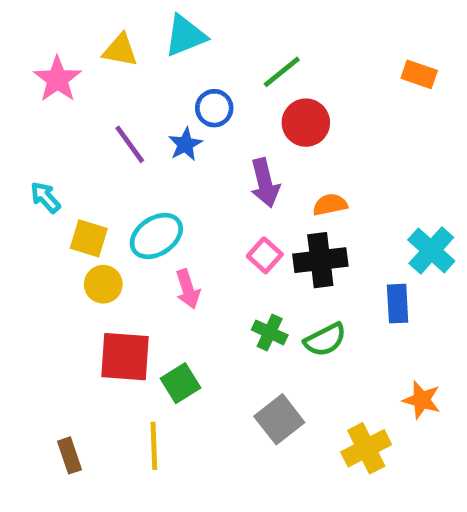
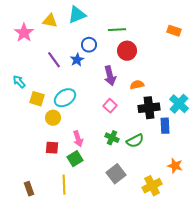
green line: (282, 72) -> (117, 30), turned 36
black cross: (320, 260) -> (149, 108), moved
yellow circle: (103, 284) -> (53, 118), moved
pink arrow: (188, 289) -> (78, 139), moved
red square: (125, 357) -> (52, 148), size x0.6

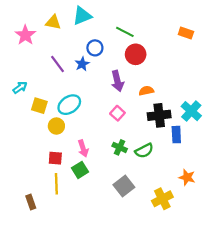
green line: (117, 30) -> (125, 32), turned 30
cyan arrow: (19, 82) -> (20, 87), turned 96
yellow line: (64, 185) -> (56, 184), moved

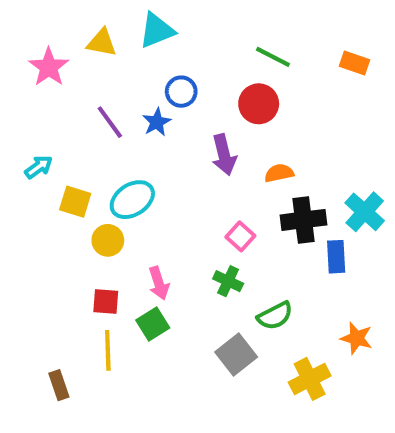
green line: (125, 32) -> (273, 57), moved
pink square: (117, 113) -> (240, 236), moved
green semicircle: (144, 151) -> (275, 316), moved

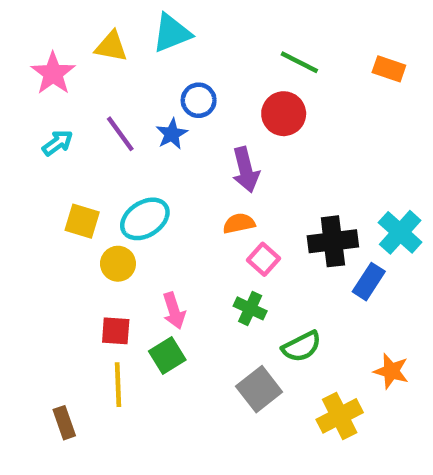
cyan arrow: (39, 167) -> (58, 143), moved
orange semicircle: (279, 173) -> (239, 223), moved
blue rectangle: (336, 257) -> (369, 282), turned 36

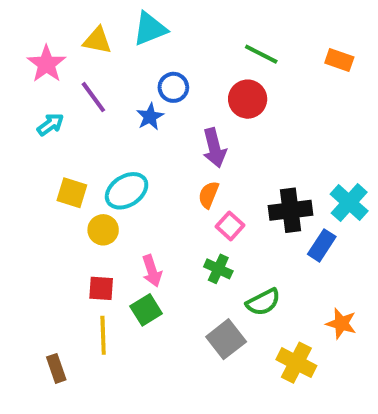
purple line: (120, 134) -> (93, 97), moved
orange semicircle: (239, 223) -> (209, 195), turned -56
yellow cross: (340, 416) -> (296, 363), turned -36

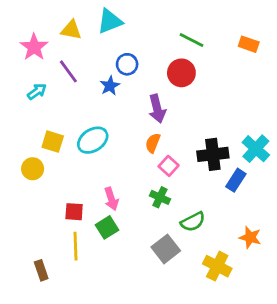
yellow circle: (103, 230) -> (33, 169), moved

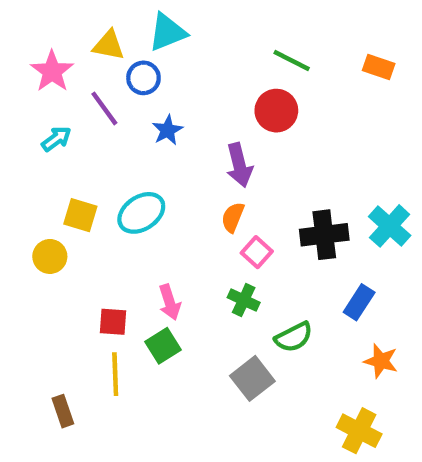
blue circle: (127, 64) -> (143, 78), moved
blue rectangle: (236, 180) -> (359, 302), moved
yellow cross: (217, 266) -> (359, 431), moved

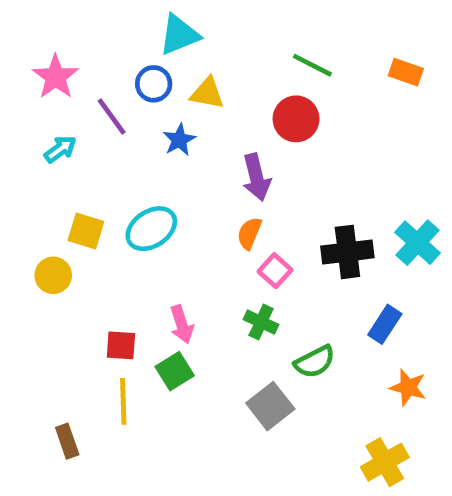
yellow triangle: (109, 45) -> (207, 93), moved
yellow cross: (359, 431) -> (385, 462), turned 33

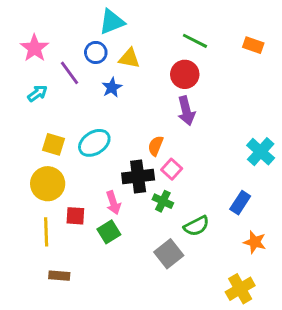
purple arrow: (256, 177) -> (186, 111), moved
black cross: (347, 252) -> (138, 176), moved
yellow circle: (53, 275) -> (48, 184), moved, size x1.5
yellow line: (123, 401) -> (46, 232), moved
brown rectangle: (67, 441) -> (59, 276), moved, turned -66

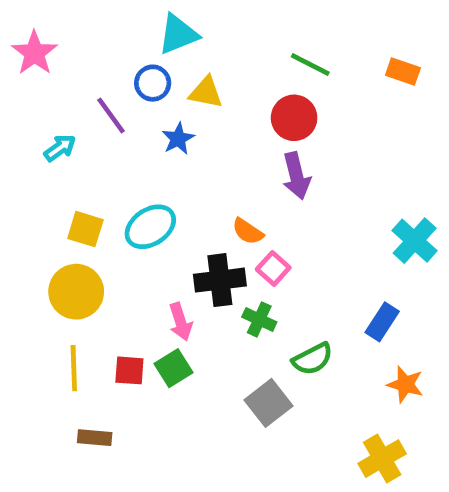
pink star: (35, 48) -> (34, 53), moved
orange semicircle: (156, 146) -> (248, 231), turned -78
red square: (75, 216) -> (129, 370), moved

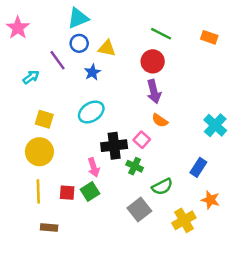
cyan triangle: (178, 34) -> (78, 18), moved
cyan ellipse: (150, 227) -> (91, 112), moved
orange semicircle: (248, 231) -> (160, 120), moved
yellow cross: (382, 459) -> (184, 220), moved

